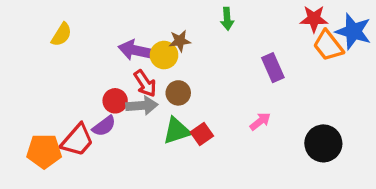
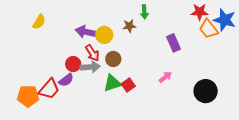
brown star: (180, 41) -> (129, 26), moved

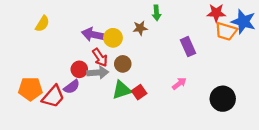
orange trapezoid: (209, 29) -> (226, 31), turned -35
orange pentagon: (28, 96) -> (30, 89), moved

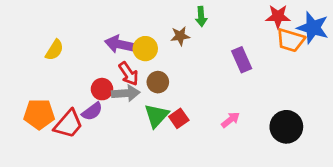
yellow semicircle: (42, 24) -> (54, 50), moved
pink arrow: (179, 83) -> (230, 120), moved
green triangle: (122, 90) -> (156, 116), turned -30

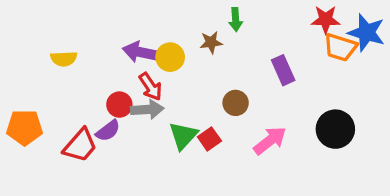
yellow semicircle: (54, 50) -> (64, 59), turned 55
brown circle: (158, 82) -> (236, 103), moved
orange pentagon: (39, 114) -> (25, 127), moved
pink arrow: (230, 120) -> (270, 141), size x1.5
black circle: (286, 127) -> (335, 129), moved

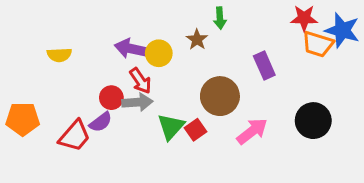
brown star: (211, 42) -> (197, 39), turned -30
brown circle: (236, 103) -> (220, 96), size x1.6

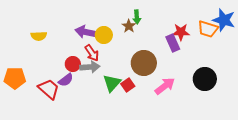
green arrow: (220, 18) -> (137, 17), moved
red star: (304, 18) -> (181, 32), moved
red trapezoid: (75, 136) -> (49, 89), turned -90

